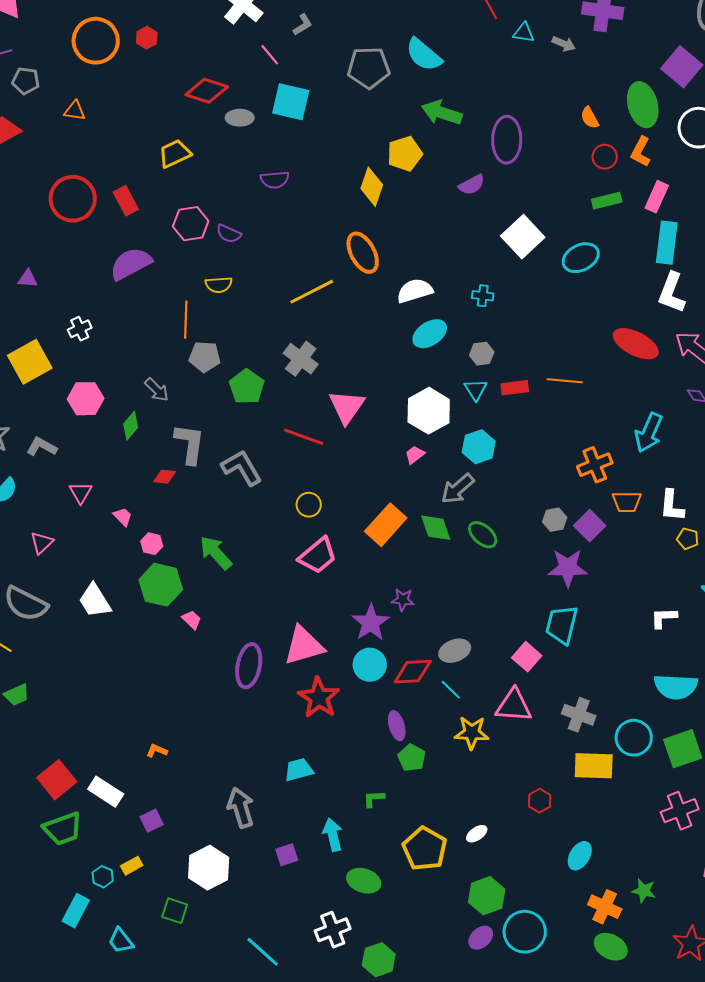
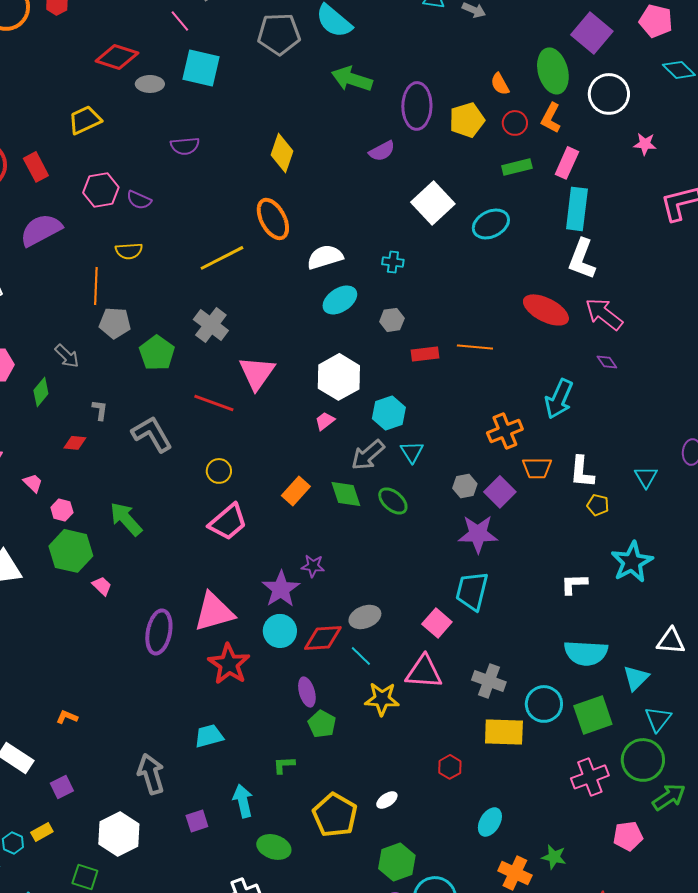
yellow pentagon: (405, 154) -> (467, 120), moved
cyan triangle: (476, 390) -> (412, 452), moved
gray L-shape: (190, 444) -> (100, 410), size x0.5
orange rectangle: (386, 525) -> (296, 491), size x0.7

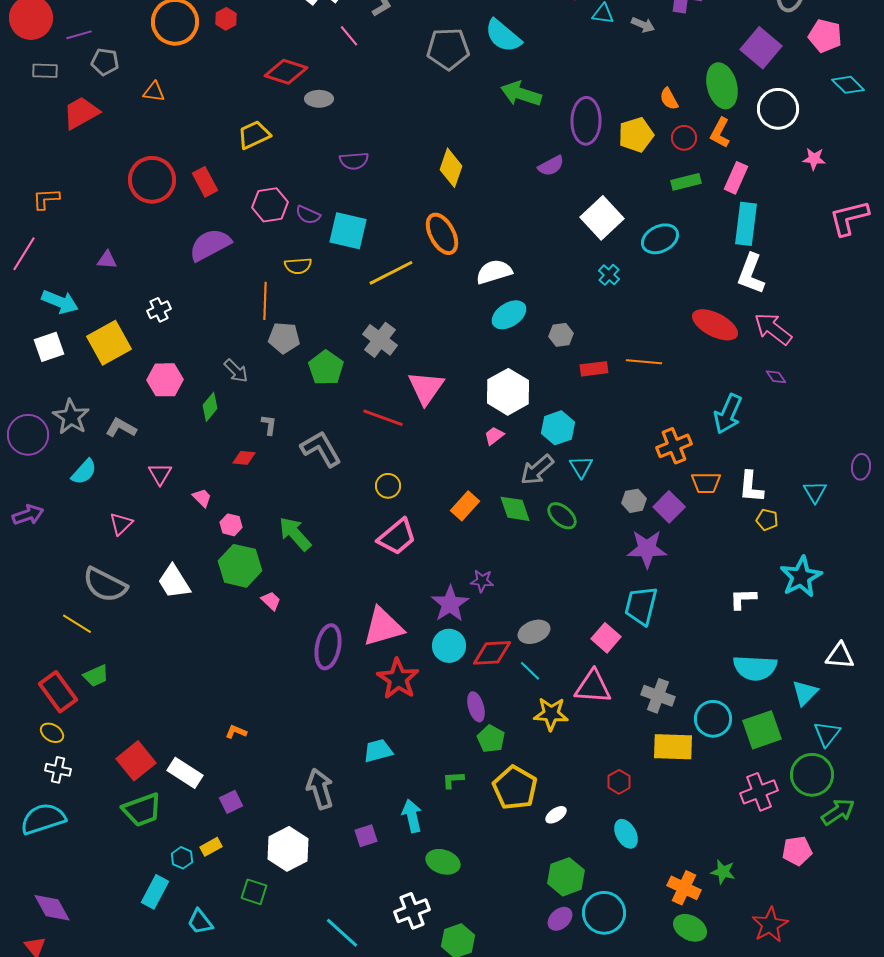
cyan square: (201, 68) -> (348, 231), moved
cyan cross: (393, 262) -> (609, 275), moved, turned 35
yellow pentagon: (335, 815) -> (515, 788), moved
cyan ellipse: (490, 822) -> (626, 834), moved, turned -60

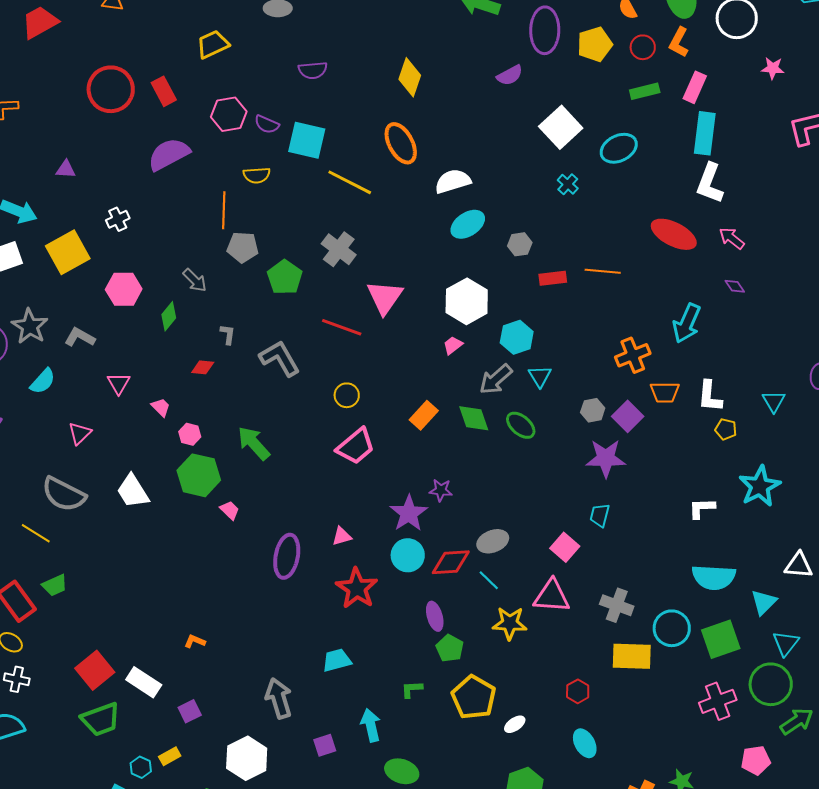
yellow line: (391, 273) -> (350, 182), turned 54
pink arrow: (773, 329) -> (732, 238), size x0.7
cyan trapezoid: (641, 606) -> (600, 515), size x0.6
pink triangle: (383, 627) -> (342, 536), size x0.5

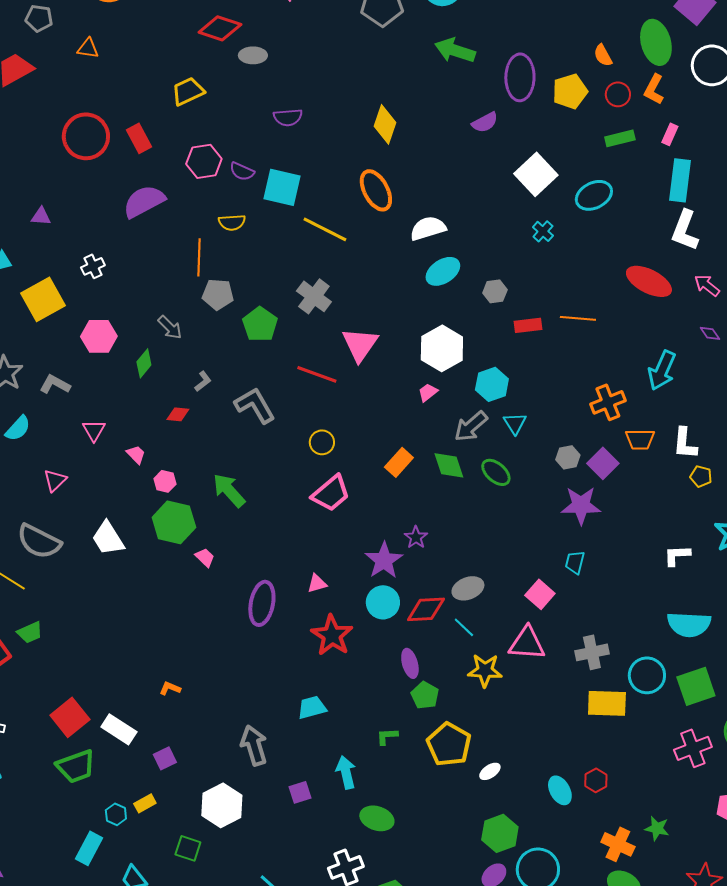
pink rectangle: (695, 87) -> (670, 134), size x0.7
gray L-shape: (228, 334) -> (203, 381), turned 45
purple star: (441, 490) -> (416, 537), turned 30
gray cross: (617, 605) -> (592, 652), turned -32
red hexagon: (578, 691) -> (596, 780), moved

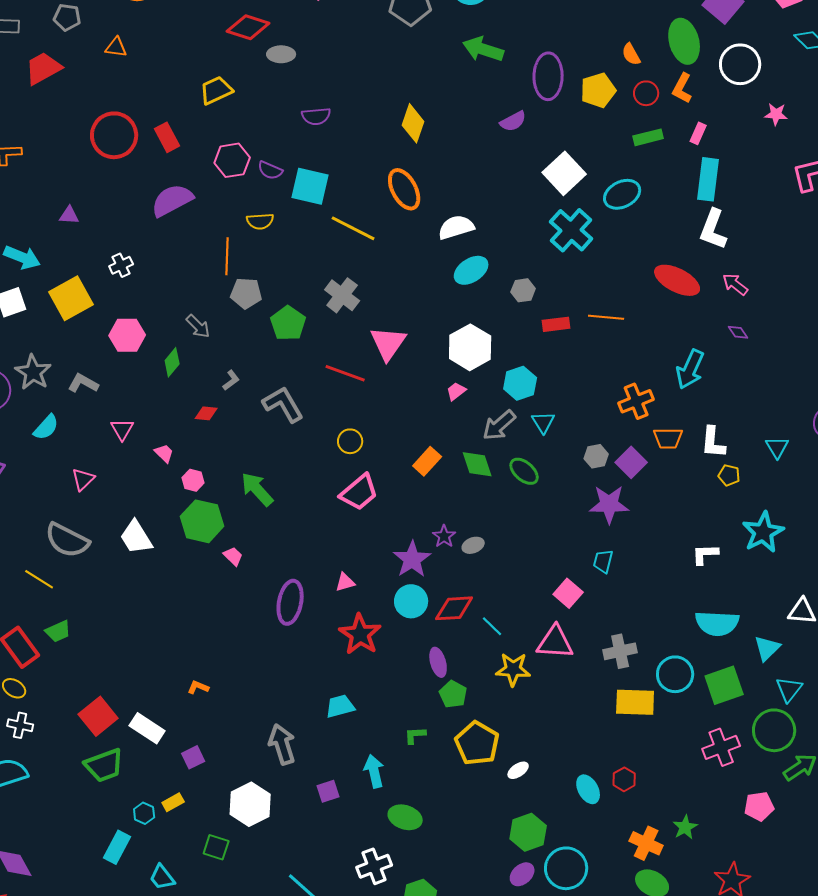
cyan cross: (543, 231) -> (571, 230), size x2.0
gray ellipse: (468, 588) -> (473, 545), moved, size x0.7
green star: (657, 828) -> (685, 827), turned 30

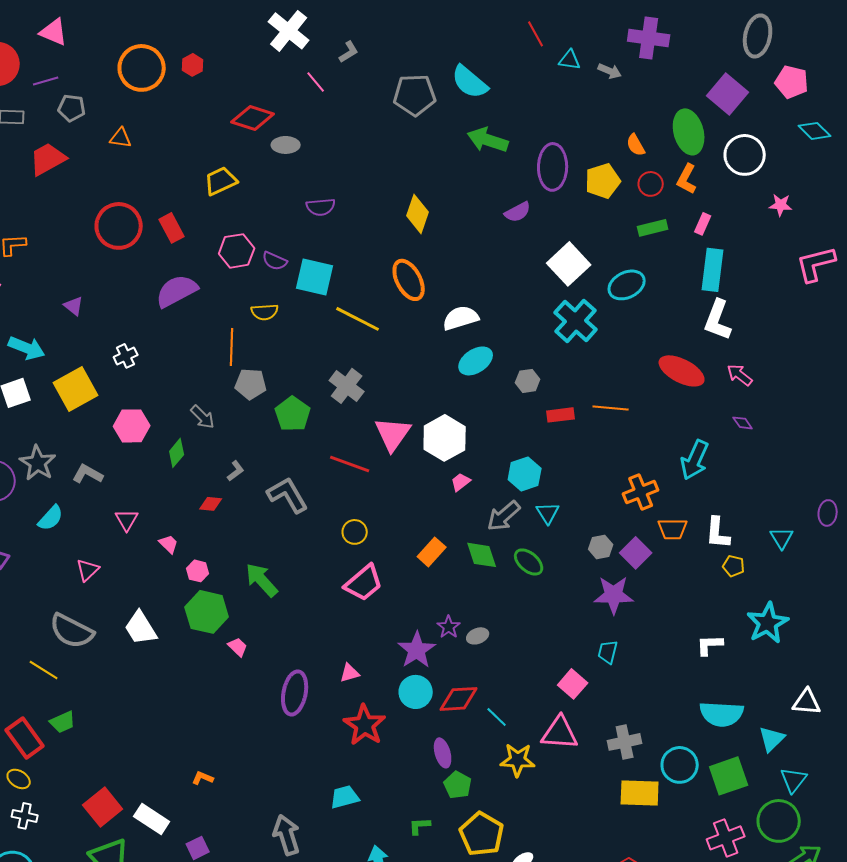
purple triangle: (69, 215) -> (74, 306), turned 35
white hexagon: (470, 347) -> (445, 438), moved

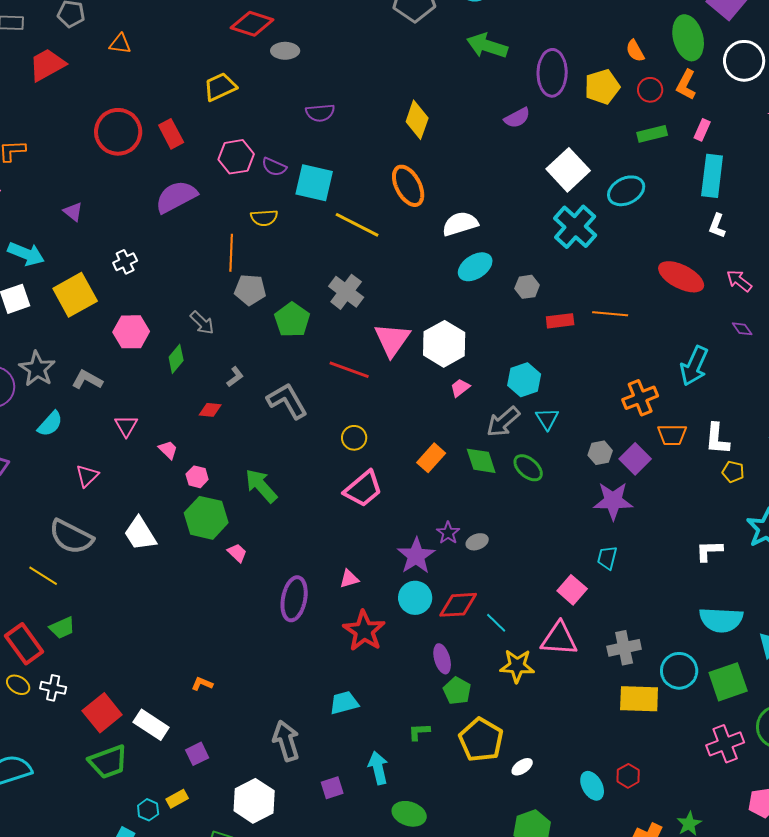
white L-shape: (718, 320) -> (717, 226), size x0.6
white cross: (25, 816) -> (53, 688), moved

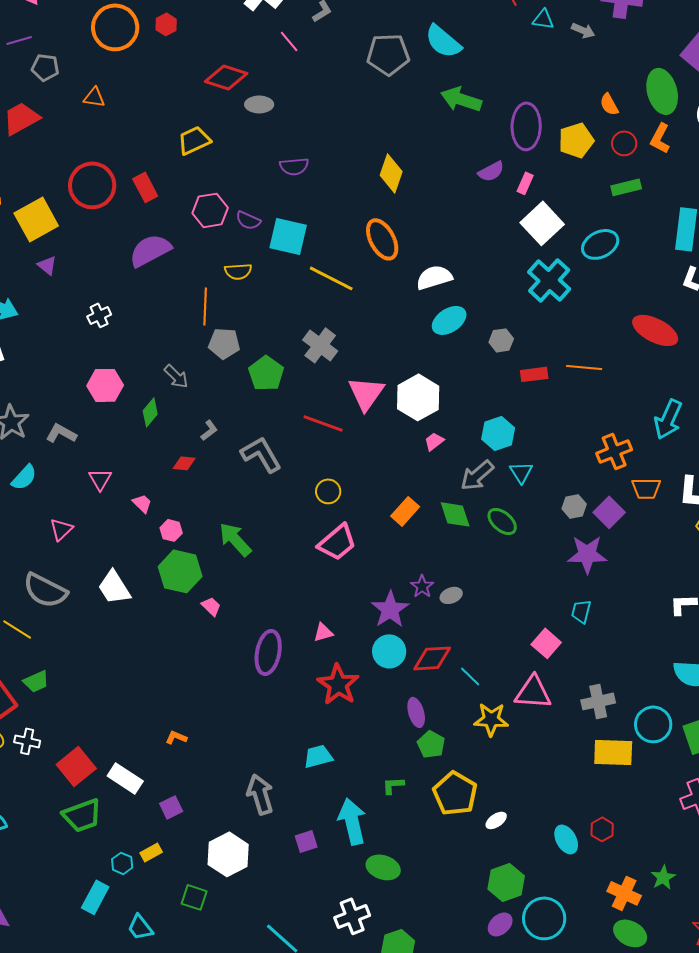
pink rectangle: (702, 130) -> (525, 183), moved
yellow square: (75, 295) -> (36, 219), moved
cyan arrow: (378, 768) -> (352, 821), size x1.4

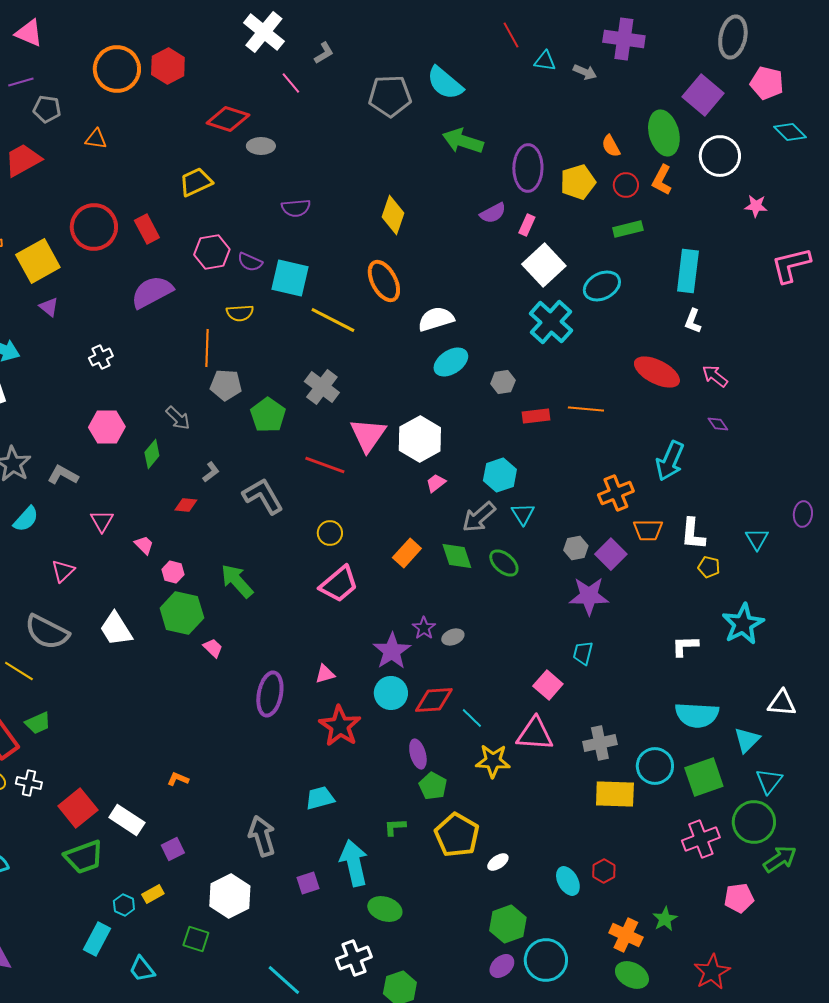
red hexagon: (166, 24) -> (168, 66), size x1.6

